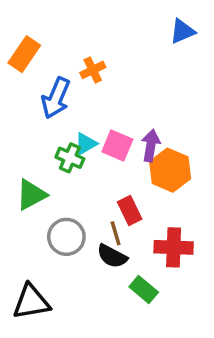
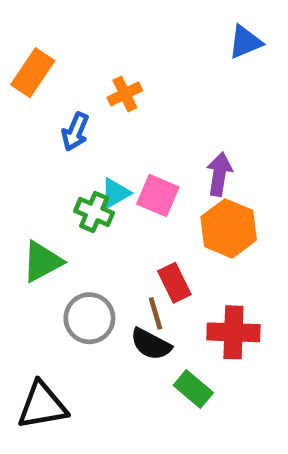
blue arrow: (56, 98) -> (75, 132), size x0.7
purple arrow: (151, 145) -> (219, 174), moved

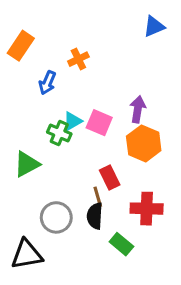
gray circle: (89, 318) -> (56, 217), moved
black semicircle: (151, 344) -> (95, 216), turned 65

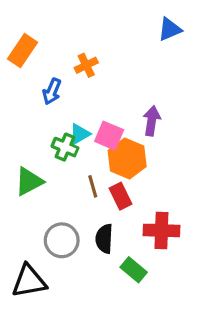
orange hexagon: (144, 143) -> (127, 159), moved
brown line: (98, 197) -> (93, 186), moved

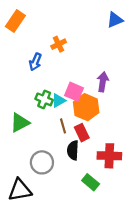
orange rectangle: (22, 51) -> (15, 21), moved
cyan triangle: (80, 134) -> (59, 101), moved
black semicircle: (104, 239) -> (73, 150), moved

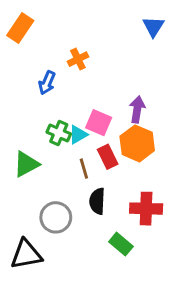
blue triangle: (115, 20) -> (153, 27), turned -35
orange hexagon: (86, 107) -> (137, 143), moved
red rectangle: (82, 133) -> (108, 157), moved

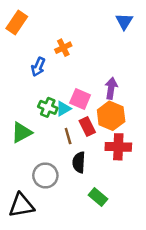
red cross: (146, 209) -> (118, 147), moved

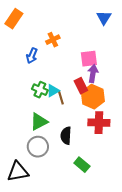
pink square: (80, 99) -> (89, 59), moved, turned -30
red rectangle: (87, 126) -> (81, 86), moved
green triangle: (21, 132) -> (39, 122), moved
brown line: (68, 136) -> (61, 98), moved

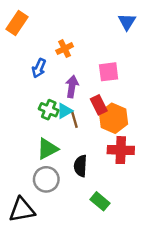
purple arrow: (93, 74) -> (72, 86), moved

